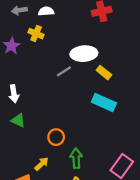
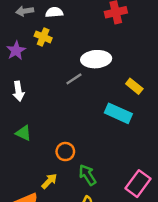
yellow rectangle: (104, 73) -> (134, 86), moved
white arrow: (14, 94) -> (18, 91), moved
green arrow: (76, 158) -> (87, 175), turned -30

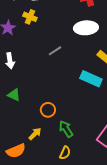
white ellipse: (96, 59) -> (86, 28), moved

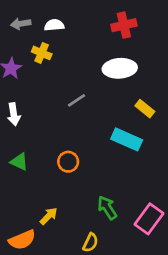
orange circle: (48, 110) -> (68, 162), moved
green arrow: (66, 129) -> (107, 208), moved

